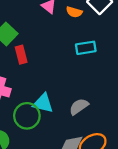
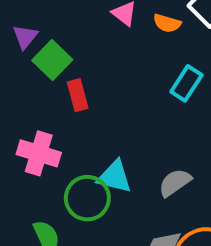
cyan rectangle: (86, 48) -> (186, 83), turned -48

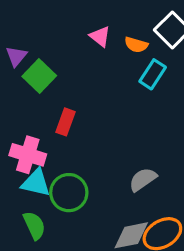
cyan rectangle: (186, 83) -> (153, 74), moved
red rectangle: (78, 95) -> (66, 122), moved, turned 35
cyan triangle: (115, 177) -> (36, 183), moved

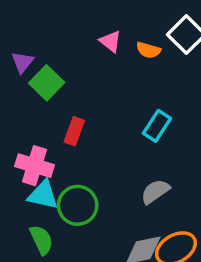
cyan rectangle: (153, 74) -> (157, 126), moved

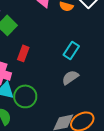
gray semicircle: (155, 192) -> (70, 77), moved

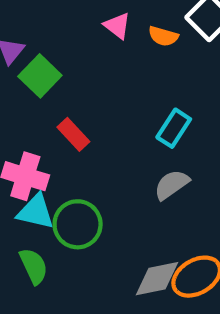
red rectangle: (23, 53) -> (73, 134), turned -63

